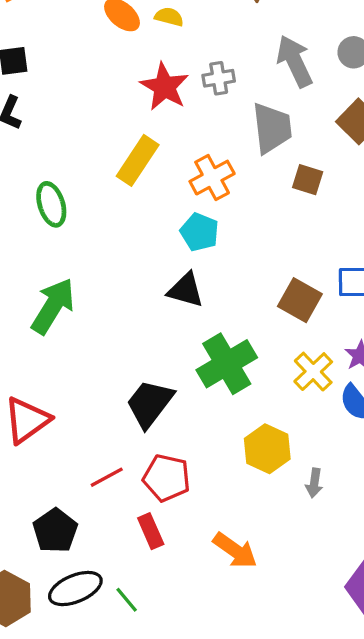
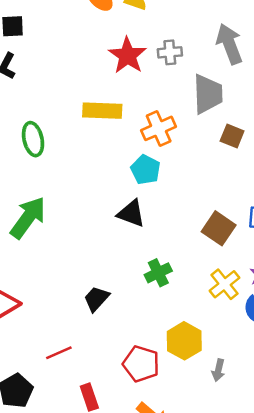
yellow rectangle: (138, 160) -> (102, 111), turned 54
green cross: (227, 364) -> (158, 273), size x0.6
black trapezoid: (150, 403) -> (97, 299), size x0.7
red pentagon: (167, 478) -> (141, 364), moved

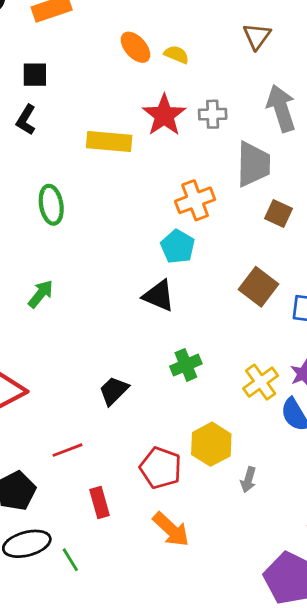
yellow rectangle: (102, 111) -> (109, 142), moved
green arrow: (28, 218) -> (41, 294), size x0.6
brown square: (219, 228) -> (259, 287), moved

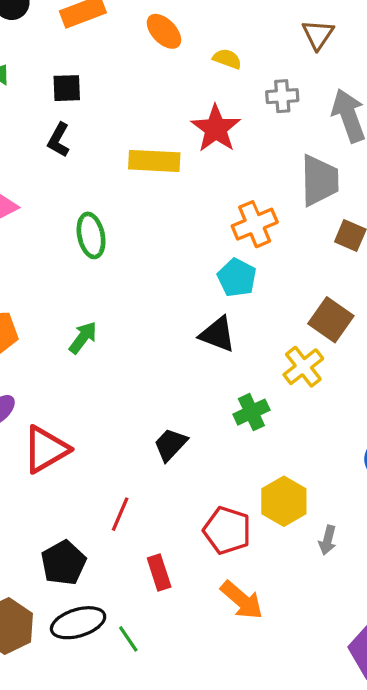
orange ellipse: (135, 47) -> (164, 31), moved
gray cross: (213, 114) -> (282, 96), moved
yellow cross: (261, 382) -> (303, 367), moved
red line: (67, 450) -> (120, 514), turned -44

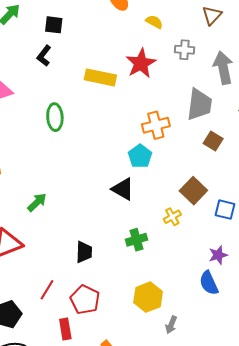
green arrow: (83, 338) -> (37, 202), moved
yellow cross: (303, 367) -> (172, 217), size x0.7
black trapezoid: (170, 445) -> (84, 252), turned 130
red pentagon: (227, 530) -> (85, 300), moved

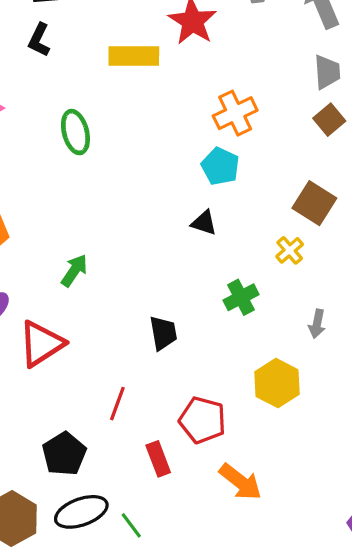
gray trapezoid: (199, 105) -> (327, 72), moved, size x0.7
brown square: (213, 141) -> (329, 120), turned 30
black triangle: (123, 189) -> (204, 223), size x0.7
red pentagon: (85, 300) -> (202, 420), moved
gray arrow: (171, 325) -> (317, 324), moved

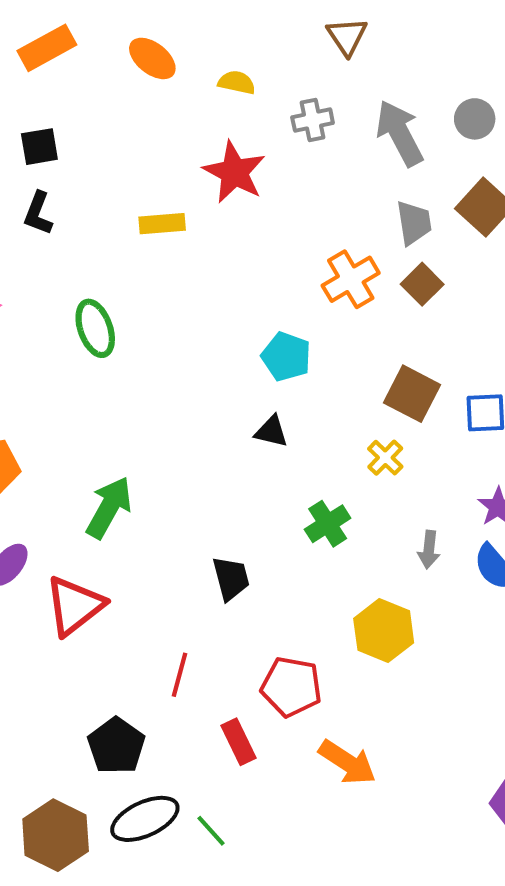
yellow rectangle: (134, 56) -> (162, 224), size x0.7
orange cross: (235, 113) -> (351, 279), moved
green arrow: (74, 270) -> (109, 507), size x1.4

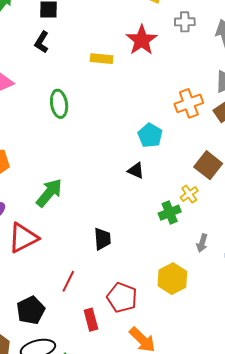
green cross: (328, 524) -> (170, 213), moved

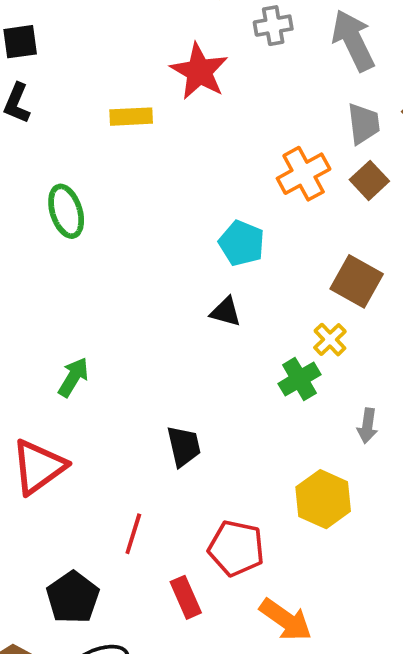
green arrow: (49, 193) -> (73, 377), size x0.7

